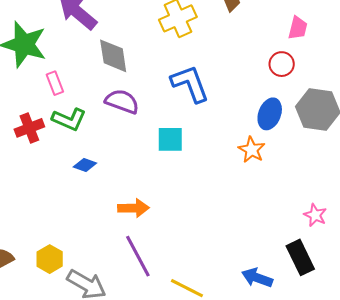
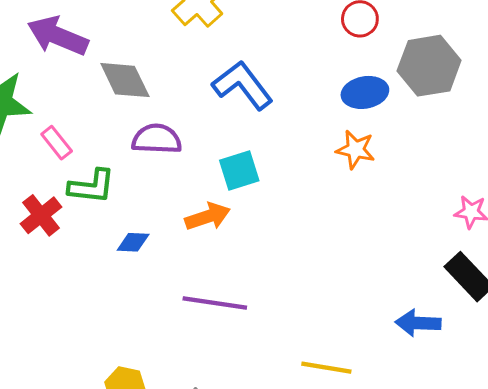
blue ellipse: (270, 114) -> (365, 92), turned 76
orange arrow: (133, 208) -> (208, 217), moved
purple line: (138, 256) -> (215, 303), moved, turned -36

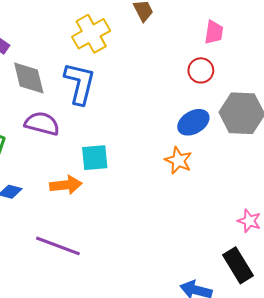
blue L-shape: (243, 85) -> (80, 83), moved, turned 39
blue ellipse: (365, 92) -> (193, 122), turned -32

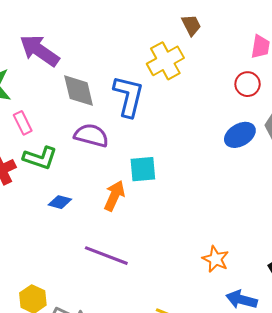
yellow cross: (91, 34) -> (165, 61), moved
orange star: (178, 160) -> (216, 259), moved
orange arrow: (66, 185) -> (114, 196), turned -60

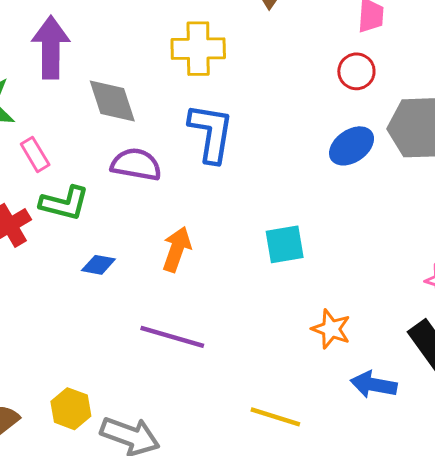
purple arrow: (39, 50) -> (51, 47), turned 60
yellow cross: (165, 61) -> (198, 49), moved, turned 33
blue L-shape: (128, 96) -> (211, 133), moved
cyan square: (143, 169) -> (285, 244), moved

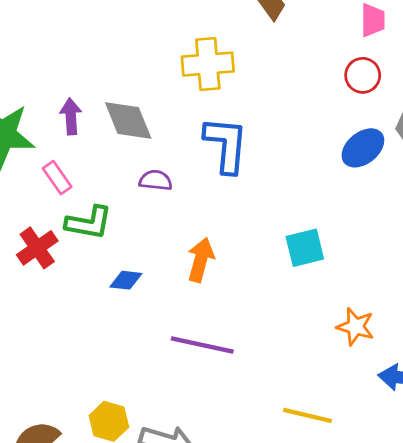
purple arrow: (51, 47) -> (71, 116), moved, size x0.6
purple semicircle: (136, 164) -> (156, 180), size x0.7

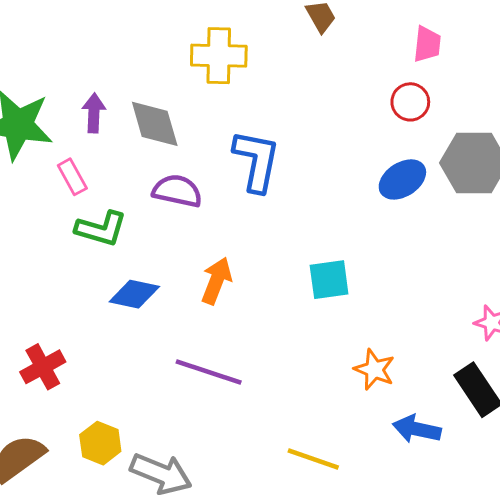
yellow cross: (208, 64) -> (219, 56), moved
purple semicircle: (156, 180) -> (177, 191), size x1.4
red cross: (37, 248) -> (43, 367), moved
blue diamond: (126, 280) -> (134, 294), size x1.4

